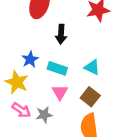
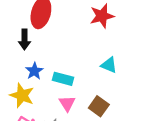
black arrow: (61, 34) -> (24, 40), moved
cyan triangle: (92, 67) -> (109, 65), moved

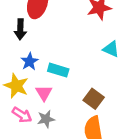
cyan triangle: (109, 65) -> (111, 49), moved
pink triangle: (67, 103) -> (44, 93), moved

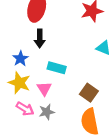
black arrow: (20, 29) -> (40, 38), moved
blue star: (29, 61) -> (20, 59), moved

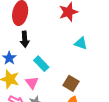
cyan rectangle: (57, 68) -> (41, 64), turned 35

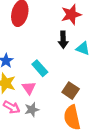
black arrow: (25, 39) -> (63, 40), moved

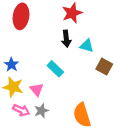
cyan rectangle: (40, 68) -> (55, 69), moved
brown square: (71, 91) -> (104, 67), moved

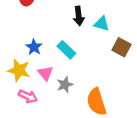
blue star: (12, 65) -> (34, 47), moved
gray star: (41, 111) -> (65, 85), moved

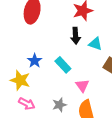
pink triangle: (45, 73) -> (82, 86), moved
gray star: (65, 85) -> (59, 105), moved

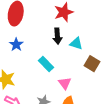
blue star: (35, 61) -> (16, 45), moved

